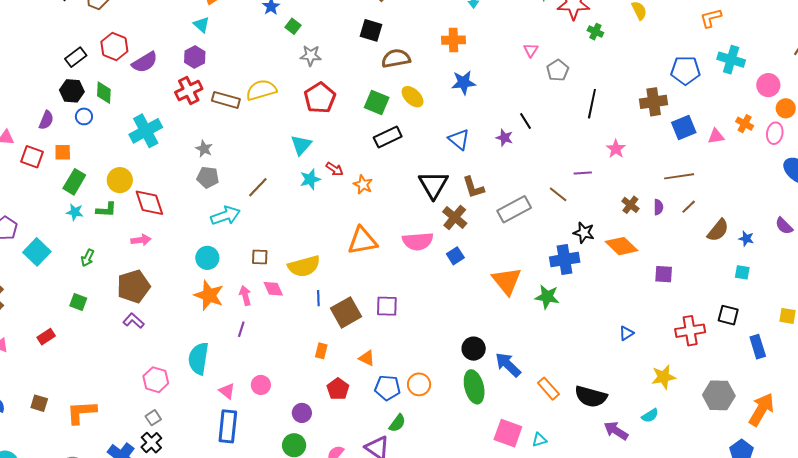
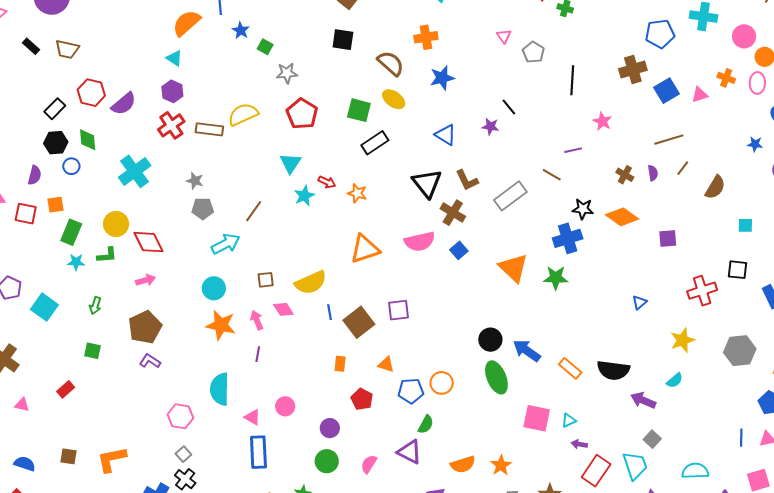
brown semicircle: (396, 58) -> (391, 63), moved, turned 60
blue star: (746, 239) -> (755, 144), moved

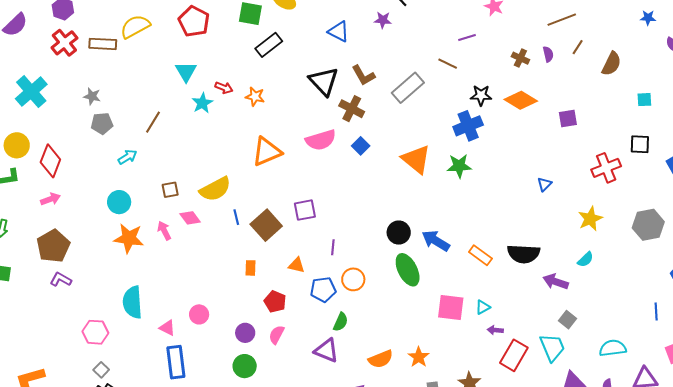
red diamond: (149, 242) -> (50, 161), turned 52
cyan arrow: (226, 244) -> (127, 157), size x0.7
purple line: (258, 354) -> (333, 247), moved
pink semicircle: (369, 464) -> (277, 335), moved

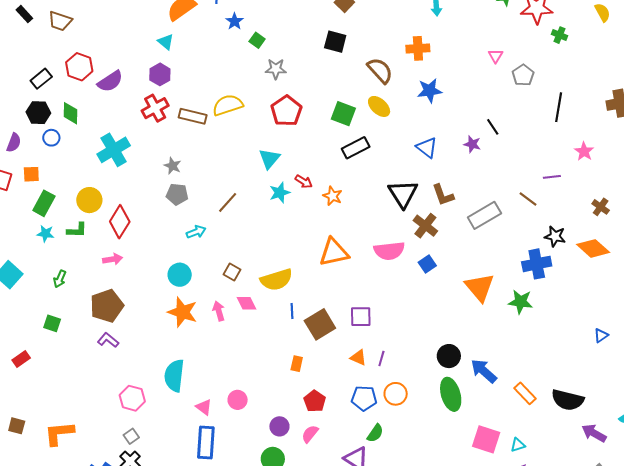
brown square: (170, 190) -> (232, 272), turned 30
orange triangle: (297, 265) -> (358, 358), moved

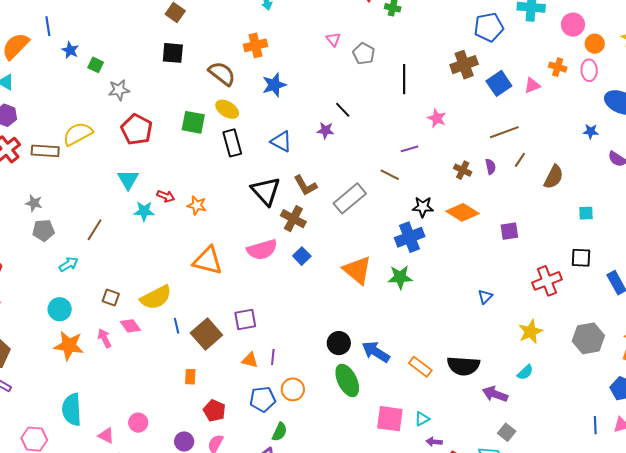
black rectangle: (356, 148) -> (232, 143), moved, turned -68
cyan star: (280, 193) -> (144, 211), turned 30
orange triangle: (334, 252) -> (208, 261), turned 36

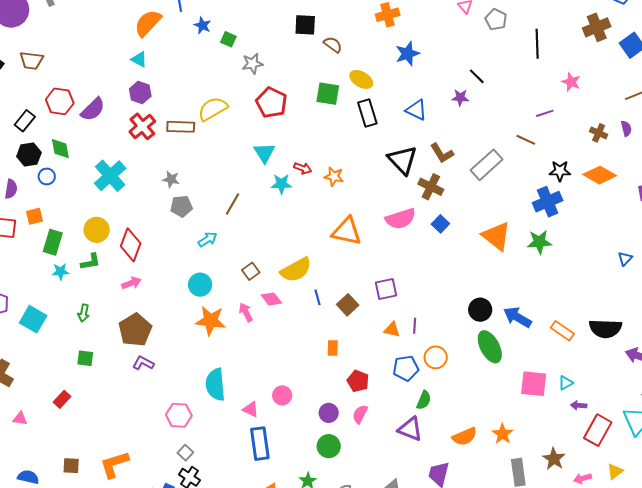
brown semicircle: (222, 74) -> (333, 45), moved, size x0.7
brown square: (111, 298) -> (251, 271), turned 36
brown square: (206, 334) -> (348, 305), size x0.7

